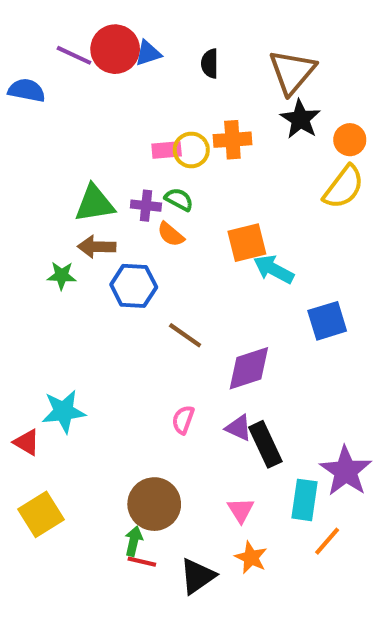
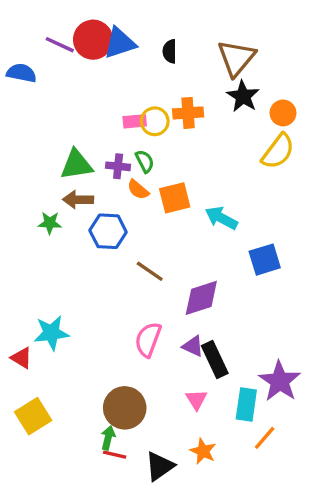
blue triangle: (148, 53) -> (120, 43), size x1.5
green semicircle: (179, 199) -> (145, 161), turned 35
orange square: (247, 243) -> (175, 198), moved
pink semicircle: (183, 420) -> (148, 340), size x1.5
pink triangle: (241, 510) -> (196, 400), moved

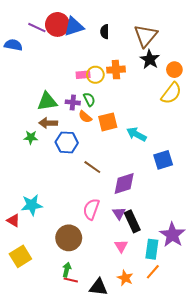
purple triangle: (193, 346) -> (119, 213), turned 32
brown circle: (125, 408) -> (69, 238), moved
orange line: (265, 438) -> (153, 272), moved
black triangle: (160, 466) -> (98, 287), turned 42

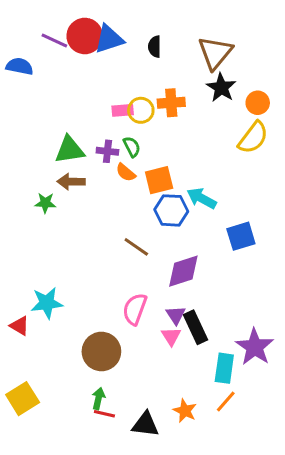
blue hexagon: (67, 142) -> (171, 210), moved
pink triangle: (121, 246) -> (171, 336), moved
yellow square: (20, 256) -> (23, 399), moved

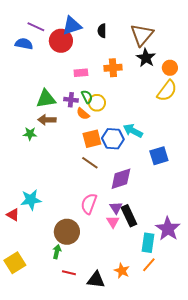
red circle: (85, 36) -> (61, 41), moved
blue semicircle: (20, 66) -> (24, 44), moved
yellow circle: (141, 110) -> (97, 103), moved
orange square: (159, 180) -> (92, 139), moved
green arrow: (98, 399) -> (57, 252), moved

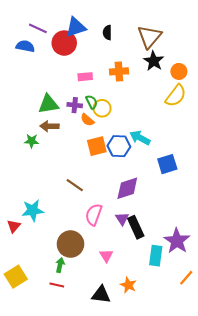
brown line: (90, 163) -> (75, 185), moved
red triangle: (13, 215) -> (14, 226), turned 40
pink triangle: (113, 222) -> (106, 256), moved
orange line: (149, 265) -> (186, 278), moved
red line: (69, 273) -> (57, 285), moved

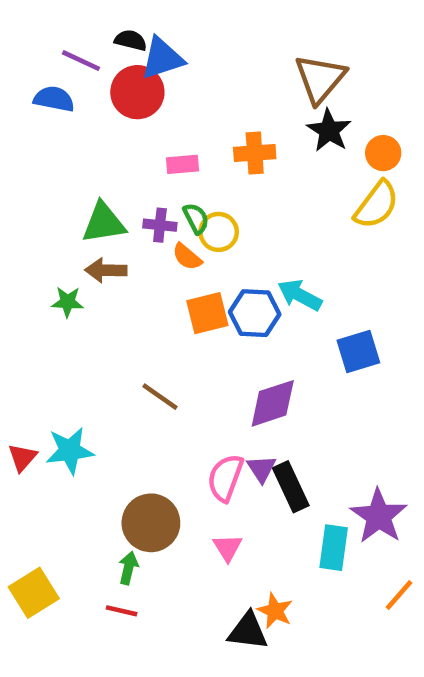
black semicircle: (107, 33) -> (131, 40), moved, turned 104
pink semicircle: (94, 215) -> (225, 478), moved
red triangle: (14, 226) -> (22, 457), moved
black triangle: (101, 295) -> (248, 631), moved

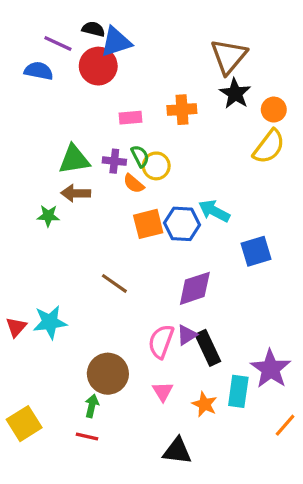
purple triangle: (261, 469) -> (187, 335), turned 30
orange star: (275, 611) -> (205, 404), moved

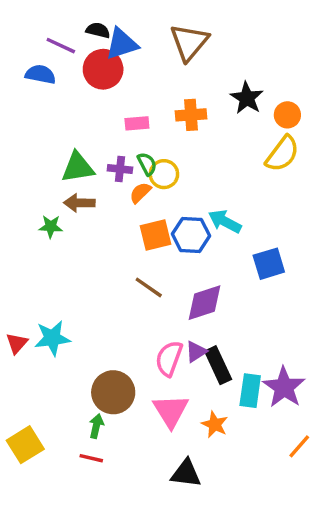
brown triangle: (229, 56) -> (189, 42), moved
orange semicircle: (134, 184) -> (140, 193), turned 95
brown line: (114, 283) -> (149, 287), moved
pink triangle: (163, 391) -> (171, 411), size x1.6
cyan rectangle: (238, 391) -> (250, 391), moved

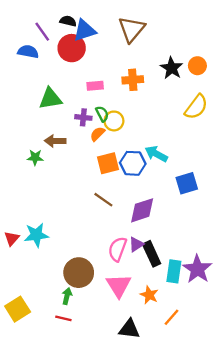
purple line: (61, 46) -> (42, 32), turned 30
orange circle: (287, 115) -> (197, 66), moved
green triangle: (78, 167) -> (50, 99), moved
orange line: (299, 446) -> (172, 317), moved

